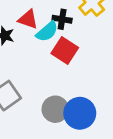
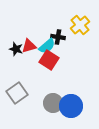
red triangle: (28, 19) -> (29, 46), moved, turned -35
red square: (65, 51) -> (49, 60), moved

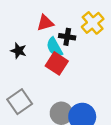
red triangle: (29, 46) -> (45, 23), moved
cyan semicircle: (47, 46) -> (54, 47), turned 102

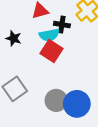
cyan semicircle: (54, 47) -> (49, 35), turned -72

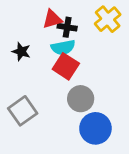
black cross: (62, 25) -> (67, 27), moved
gray circle: (56, 100) -> (81, 99), moved

